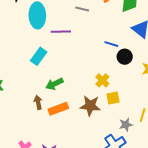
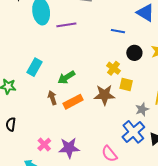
cyan rectangle: (39, 56) -> (34, 67), moved
black circle: (125, 57) -> (134, 53), moved
yellow square: (113, 98) -> (126, 84), turned 32

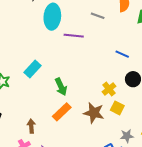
green arrow: (66, 77) -> (61, 87), turned -96
brown arrow: (52, 98) -> (31, 126), moved
orange rectangle: (73, 102) -> (62, 112), turned -30

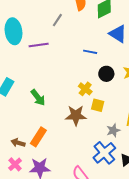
gray line: (98, 16) -> (57, 20), turned -64
orange rectangle: (62, 112) -> (38, 137), moved
brown arrow: (31, 126) -> (18, 143), turned -56

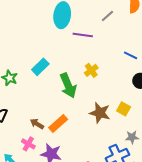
yellow cross: (85, 89) -> (91, 70), moved
green arrow: (38, 98) -> (68, 86), size x1.4
pink cross: (15, 164) -> (28, 144), turned -32

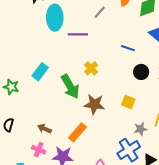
brown star: (100, 113) -> (94, 104), moved
orange rectangle: (58, 124) -> (78, 132), moved

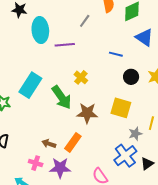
cyan rectangle: (40, 72) -> (30, 85), size x1.4
yellow square: (128, 102) -> (121, 108), size x1.5
brown arrow: (45, 129) -> (49, 144), moved

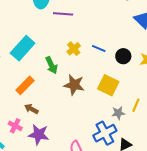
blue line: (116, 54) -> (99, 48), moved
green arrow: (62, 97) -> (51, 65), size x0.7
orange rectangle: (73, 142) -> (25, 85), moved

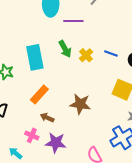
cyan rectangle: (23, 48) -> (35, 57), turned -50
green arrow: (51, 65) -> (65, 49), moved
brown star: (74, 85) -> (80, 104), moved

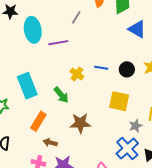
green arrow: (65, 49) -> (61, 95), moved

